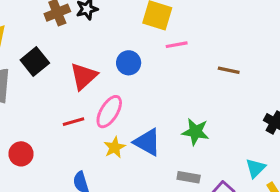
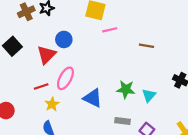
blue circle: (129, 63) -> (64, 39), moved
yellow star: (115, 147) -> (52, 104), moved
cyan triangle: (256, 168) -> (149, 95), moved

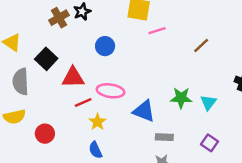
brown line: (147, 46) -> (201, 45), turned -48
red triangle: (46, 55) -> (73, 77), moved, turned 48
pink ellipse: (65, 78) -> (111, 91), turned 75
gray rectangle: (122, 121) -> (164, 137), moved

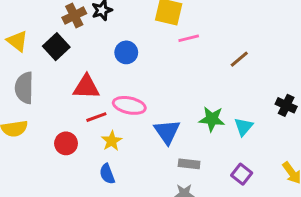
black square: (46, 59) -> (56, 47), moved
blue triangle: (144, 111) -> (167, 132), turned 30
red circle: (45, 134) -> (66, 143), moved

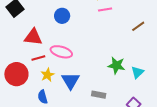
blue triangle: (167, 132) -> (71, 81), moved
red circle: (66, 143) -> (16, 74), size x1.5

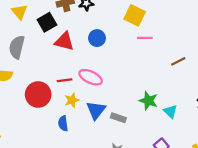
red triangle: (33, 37) -> (64, 41), moved
cyan triangle: (137, 72) -> (170, 111), turned -40
gray rectangle: (99, 95) -> (118, 118), moved

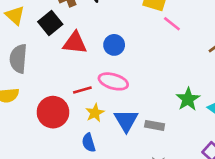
blue circle: (97, 38) -> (114, 45), moved
pink line: (145, 38) -> (172, 24), turned 48
green star: (148, 101) -> (188, 99), turned 30

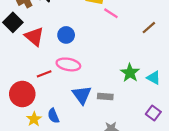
red triangle: (75, 43) -> (34, 36), turned 40
yellow star: (95, 113) -> (34, 119), moved

